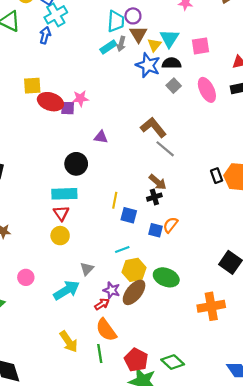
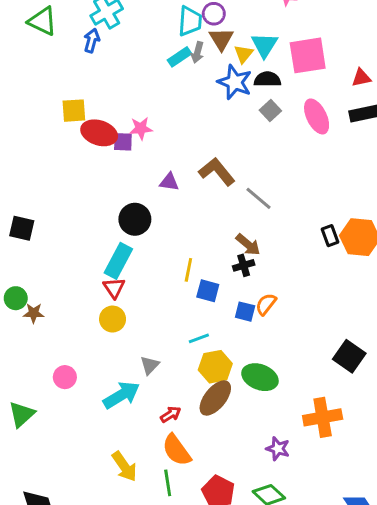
pink square: (200, 46) -> (308, 55), size x1.5
brown L-shape: (153, 127) -> (217, 172), moved
cyan rectangle: (64, 194) -> (118, 261), turned -60
purple star: (112, 290) -> (278, 449), moved

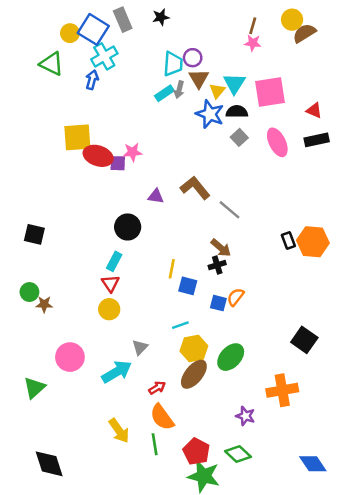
red triangle: (361, 78) -> (314, 110), turned 35
yellow square: (74, 111) -> (77, 137), size x1.4
cyan rectangle: (118, 261) -> (114, 261), size x0.7
pink circle: (65, 377) -> (70, 357), size x1.5
green ellipse: (260, 377) -> (231, 357), turned -68

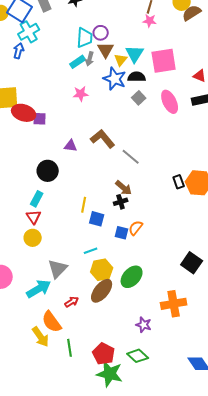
pink star: (133, 152) -> (81, 94), moved
gray triangle: (140, 347) -> (58, 269), size x1.5
orange semicircle: (162, 417) -> (52, 322), moved

